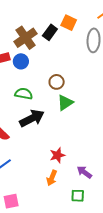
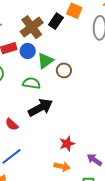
green triangle: (65, 103) -> (45, 61), moved
orange arrow: (52, 178) -> (62, 166), turned -98

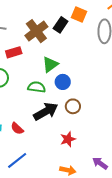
blue circle: (28, 51) -> (63, 82), moved
brown circle: (64, 70) -> (73, 106), moved
red star: (67, 144) -> (68, 139), moved

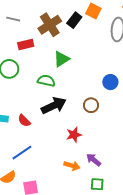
blue circle: (63, 82) -> (110, 82), moved
brown circle: (73, 106) -> (91, 105), moved
purple arrow: (100, 163) -> (94, 160), moved

